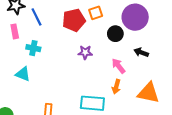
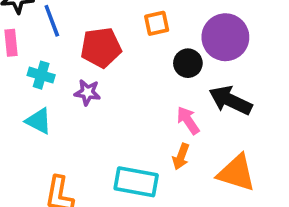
red pentagon: (74, 20) -> (101, 48), moved
purple star: (85, 52) -> (87, 92), moved
black arrow: (141, 52) -> (230, 100), size x1.6
cyan triangle: (23, 74) -> (39, 121), moved

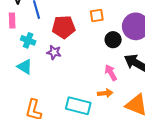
orange arrow: (181, 157) -> (105, 93), turned -120

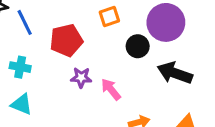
purple star: (54, 52) -> (81, 77), moved
pink arrow: (111, 73) -> (111, 89), moved

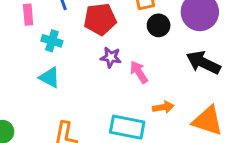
black circle: (138, 46) -> (159, 25), moved

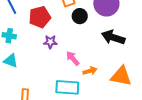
pink arrow: (139, 72) -> (73, 58), moved

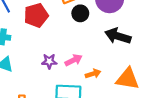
purple star: (50, 42) -> (49, 61), moved
pink arrow: (73, 58) -> (74, 60), turned 105

